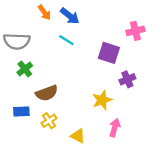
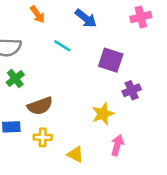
blue arrow: (70, 16) -> (86, 18), moved
pink cross: (135, 31) -> (141, 17), moved
yellow cross: (49, 121) -> (43, 137), turned 35

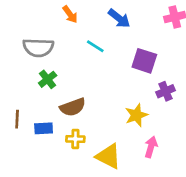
yellow triangle: (75, 154) -> (109, 156), size x1.5

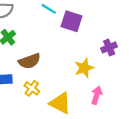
purple square: (144, 61) -> (72, 21), moved
yellow cross: (75, 139) -> (32, 88), turned 35

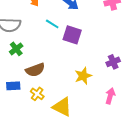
purple cross: (109, 47) -> (113, 62), moved
pink arrow: (97, 95) -> (110, 96), moved

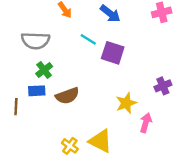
blue rectangle: (13, 86) -> (37, 91), moved
yellow cross: (37, 94) -> (70, 146), moved
pink arrow: (110, 96) -> (146, 123), moved

